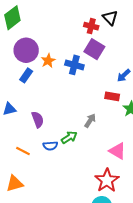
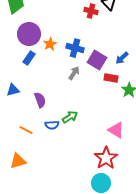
purple square: (94, 49) -> (97, 60), moved
gray arrow: (90, 121) -> (74, 73), moved

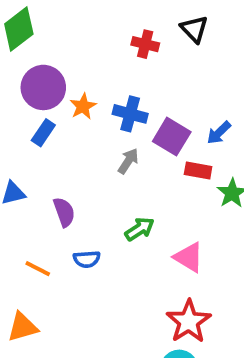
red cross: (91, 11) -> (145, 44), moved
green arrow: (70, 117) -> (140, 229), moved
pink triangle: (116, 130) -> (189, 257), moved

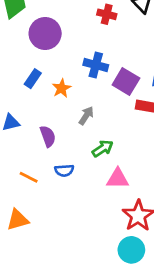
purple circle: (43, 87) -> (45, 33), moved
orange star: (83, 106) -> (62, 88), moved
gray arrow: (128, 161) -> (86, 116), moved
pink triangle: (189, 257) -> (118, 179), moved, turned -30

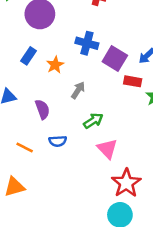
pink triangle: (118, 179) -> (107, 149), turned 45

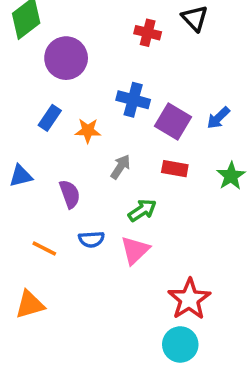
orange star: (55, 65) -> (88, 131), turned 30
red rectangle: (133, 81) -> (175, 169), moved
pink triangle: (107, 149) -> (135, 250), moved, turned 30

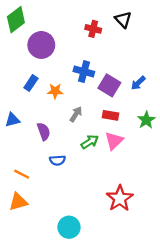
orange line: (44, 248) -> (22, 174), moved
pink triangle: (135, 250) -> (114, 141), moved
cyan circle: (180, 344) -> (69, 227), moved

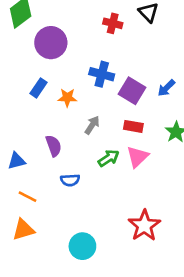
blue triangle: (12, 120) -> (16, 161), moved
cyan circle: (69, 227) -> (82, 246), moved

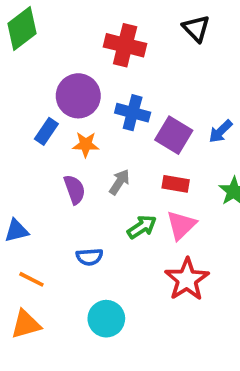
red cross: (113, 23) -> (125, 45), moved, size x1.5
purple circle: (51, 43) -> (78, 96), moved
purple semicircle: (54, 146) -> (74, 189), moved
red star: (144, 226) -> (187, 279), moved
cyan circle: (82, 246) -> (106, 319), moved

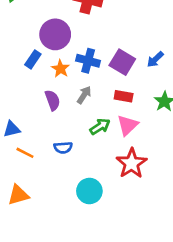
blue cross: (133, 113) -> (88, 61), moved
orange star: (86, 145) -> (60, 69), turned 30
orange line: (31, 279) -> (25, 153), moved
cyan circle: (106, 319) -> (89, 191), moved

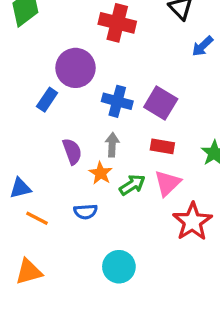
blue arrow: (155, 59) -> (202, 46), moved
orange star: (60, 69) -> (101, 173), moved
gray arrow: (84, 95) -> (112, 145), turned -30
red star: (132, 163) -> (192, 222), moved

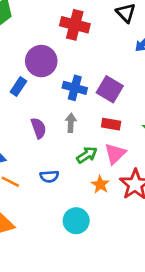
orange star: (101, 173) -> (100, 184), moved

